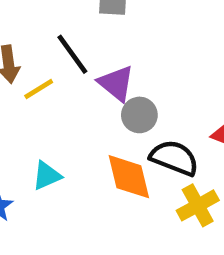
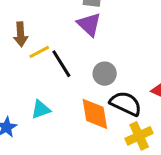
black line: (72, 54) -> (61, 64), moved
purple triangle: (116, 83) -> (89, 24), moved

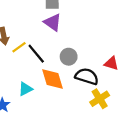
orange diamond: (95, 114) -> (53, 79), moved

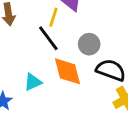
yellow line: (19, 47) -> (53, 17), moved, turned -40

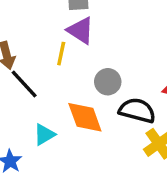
black line: (48, 38) -> (24, 84), moved

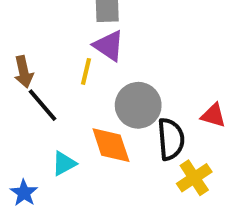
gray circle: (108, 82) -> (138, 105), size x1.5
black semicircle: (137, 110) -> (171, 139), turned 69

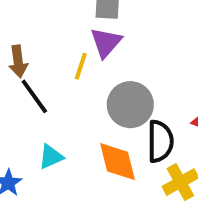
purple triangle: (109, 46) -> (106, 42), turned 32
orange diamond: (111, 145) -> (117, 162), moved

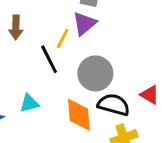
black line: (34, 96) -> (49, 59), moved
black semicircle: (160, 141) -> (114, 105), turned -84

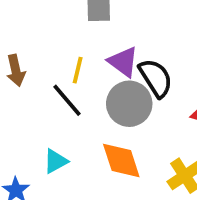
purple triangle: (84, 24) -> (123, 62), moved, turned -30
black semicircle: (114, 105) -> (156, 78), moved, turned 56

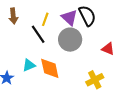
black semicircle: (156, 78) -> (87, 16), moved
orange diamond: (121, 161) -> (50, 68), moved

